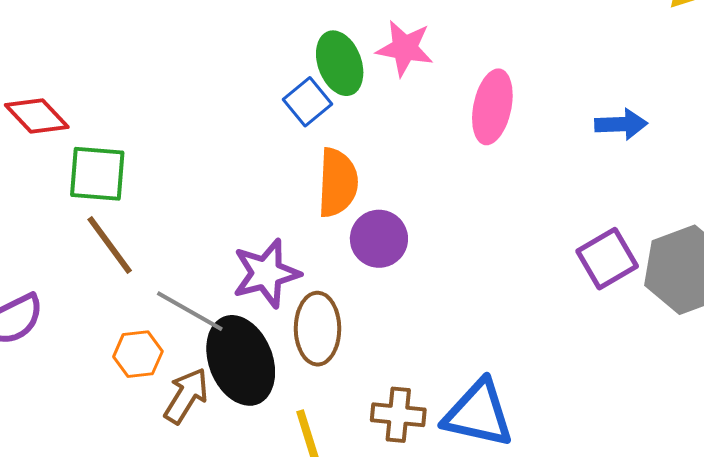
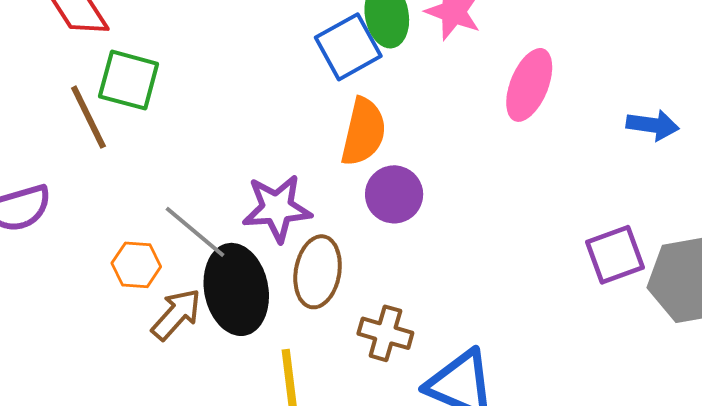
blue square: (307, 102) -> (348, 47), size x1.4
brown line: (110, 245) -> (88, 117), moved
brown cross: (398, 415) -> (385, 333), moved

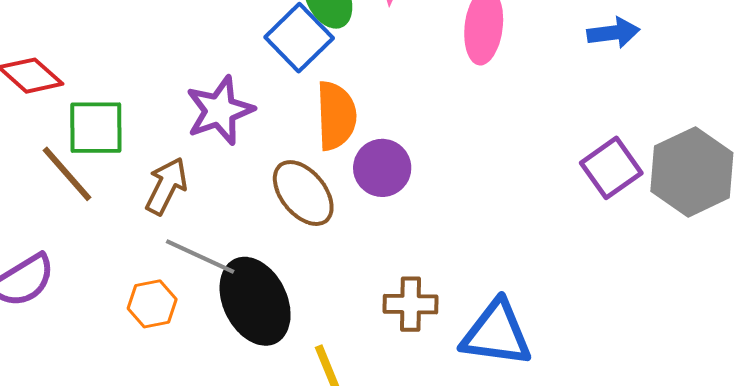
purple star: (277, 208) -> (220, 110), moved
brown ellipse: (318, 272) -> (303, 193), moved, turned -34
brown arrow: (176, 314) -> (166, 186), moved

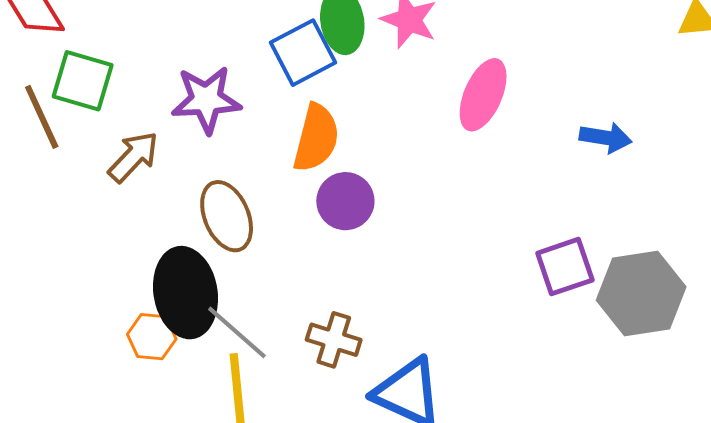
brown ellipse: (303, 193) -> (227, 216), moved
gray line: (200, 257) -> (237, 332), moved
orange hexagon: (152, 304) -> (152, 337), moved

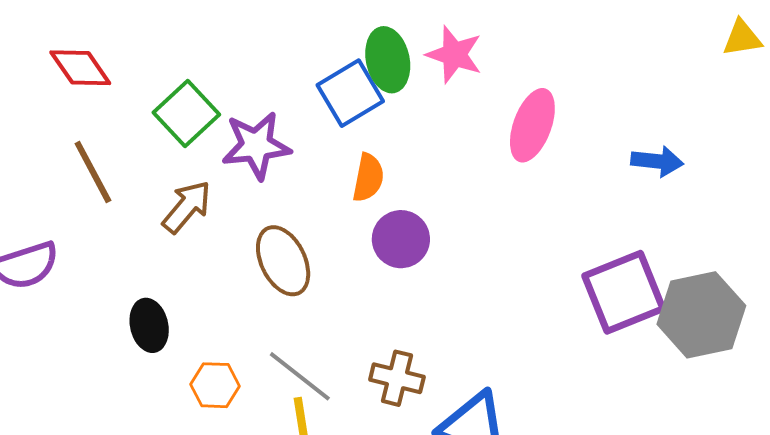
green square: (83, 81) -> (186, 113), moved, turned 34
orange semicircle: (316, 138) -> (368, 178), size x0.7
purple square: (565, 267) -> (624, 292), size x1.4
black ellipse: (186, 293) -> (149, 325), moved, size x0.6

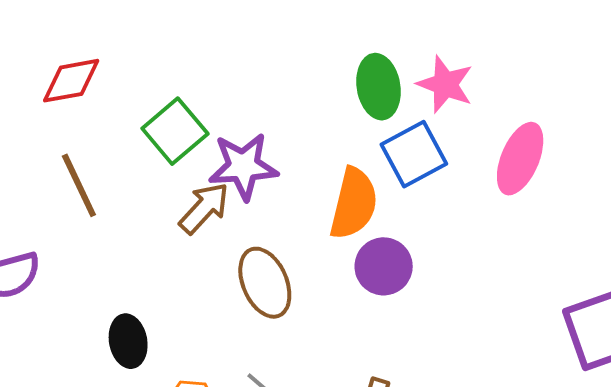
red diamond: (80, 68) -> (71, 81), turned -68
blue square: (350, 93) -> (414, 154), moved
orange semicircle: (368, 178) -> (354, 203), size x1.5
brown arrow: (187, 207) -> (204, 208), moved

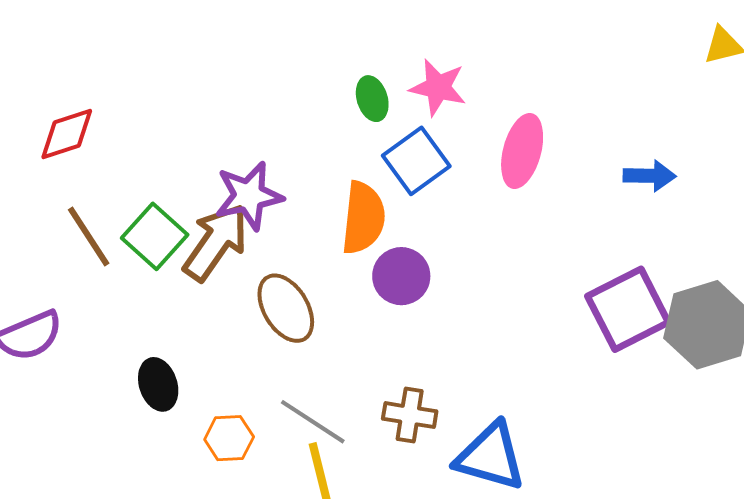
green ellipse: (379, 87) -> (372, 99), size x0.7
green square: (175, 131) -> (155, 236), moved
brown arrow: (204, 208) -> (216, 242), size x1.4

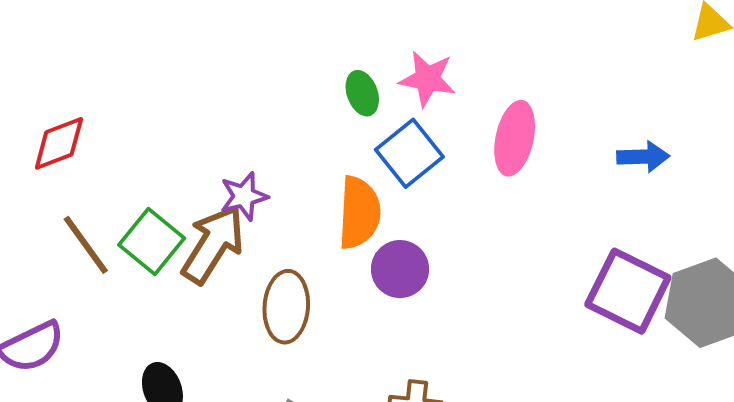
purple star: (249, 196) -> (244, 196), size x0.7
brown ellipse: (286, 308) -> (286, 307), turned 38
purple square: (628, 309) -> (628, 291), turned -34

